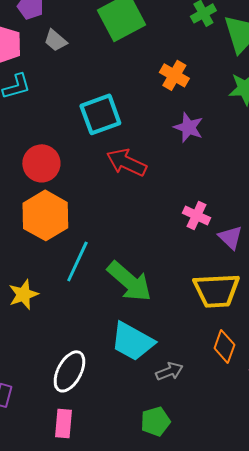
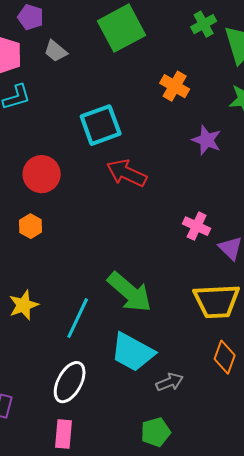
purple star: (188, 127) -> (207, 140), moved
orange hexagon: (45, 215) -> (31, 226), moved, size x0.5
cyan line: (77, 261) -> (78, 318), moved

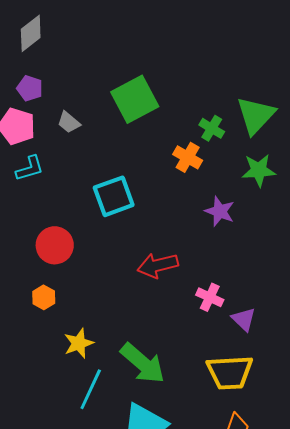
purple pentagon: (31, 17) -> (30, 88), moved
green cross: (204, 24) -> (212, 128), moved, turned -30
red arrow: (127, 173) -> (158, 265), moved, turned -39
yellow star: (24, 305) -> (79, 343), moved

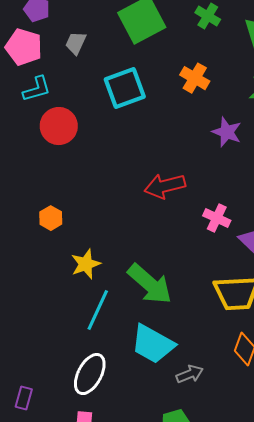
gray trapezoid: (69, 122) -> (76, 43), turned 75
green cross: (212, 128) -> (208, 16), moved
cyan square: (114, 196) -> (125, 88), moved
red circle: (55, 245) -> (59, 126), moved

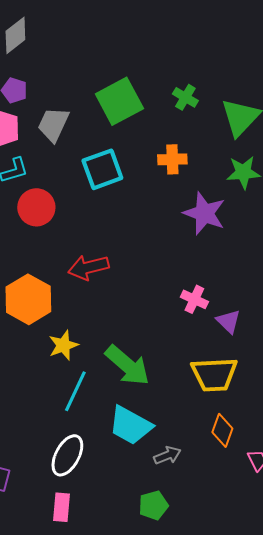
gray trapezoid: (76, 43) -> (53, 124), size x1.5
orange cross: (195, 78) -> (172, 159), turned -32
purple star: (227, 132) -> (204, 213), size x1.4
red arrow: (165, 186) -> (88, 267), moved
orange hexagon: (51, 218) -> (28, 299), size x2.0

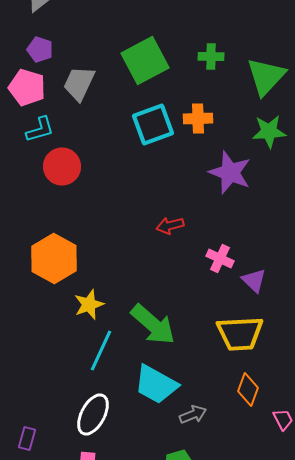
green cross: (185, 97) -> (211, 56), turned -30
cyan square: (102, 169) -> (153, 124), moved
red arrow: (88, 267) -> (170, 226), moved, size x0.7

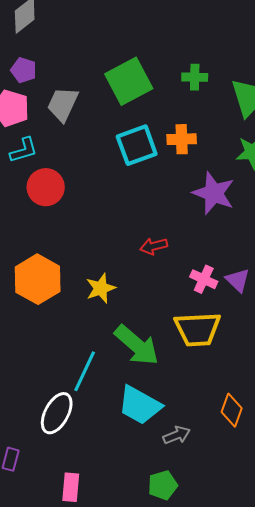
purple triangle: (254, 280) -> (238, 280), moved
yellow star: (89, 304) -> (101, 288), moved
yellow trapezoid: (240, 334) -> (198, 329), moved
white ellipse: (93, 414) -> (57, 413), moved

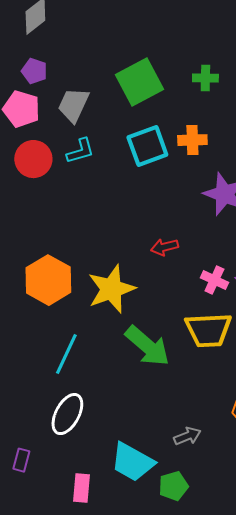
cyan L-shape: (24, 150) -> (80, 151), moved
red circle: (46, 187) -> (33, 159), moved
yellow star: (101, 288) -> (111, 289), size x1.6
cyan line: (85, 371) -> (66, 354), moved
cyan trapezoid: (140, 405) -> (132, 462), moved

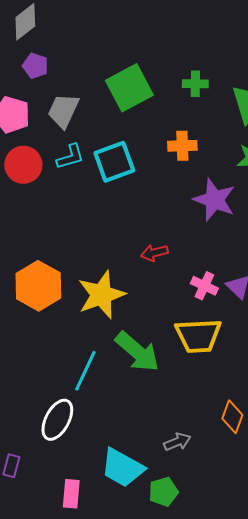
purple pentagon: (34, 71) -> (35, 66), moved
cyan square: (147, 146) -> (114, 162), moved
cyan line: (66, 354) -> (85, 371), moved

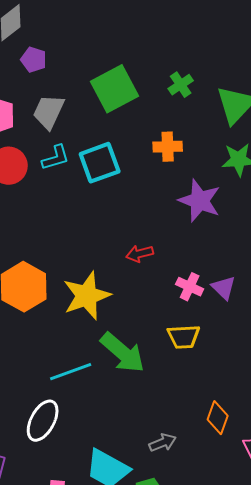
purple pentagon: (35, 66) -> (34, 60), moved
green cross: (195, 84) -> (181, 85), turned -35
yellow trapezoid: (198, 336) -> (184, 337), size x0.7
cyan line: (85, 371) -> (71, 372), turned 45

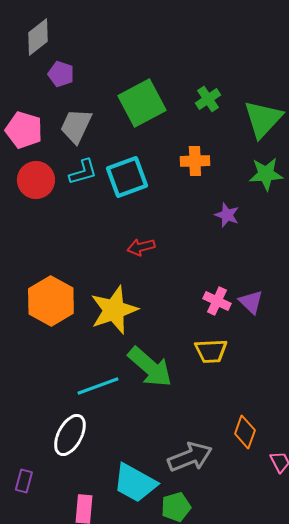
purple star: (200, 201) -> (227, 215), size x0.6
red arrow: (140, 254) -> (141, 247), moved
gray arrow: (163, 443) -> (190, 457), size x1.6

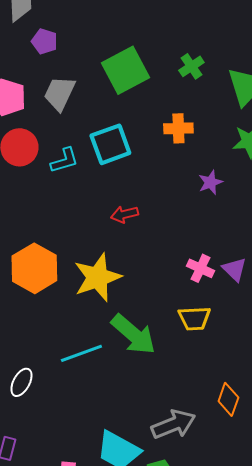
cyan L-shape: (83, 172) -> (64, 160), moved
purple star: (227, 215) -> (210, 182), turned 30
white ellipse: (70, 435) -> (21, 382), moved, size x0.7

